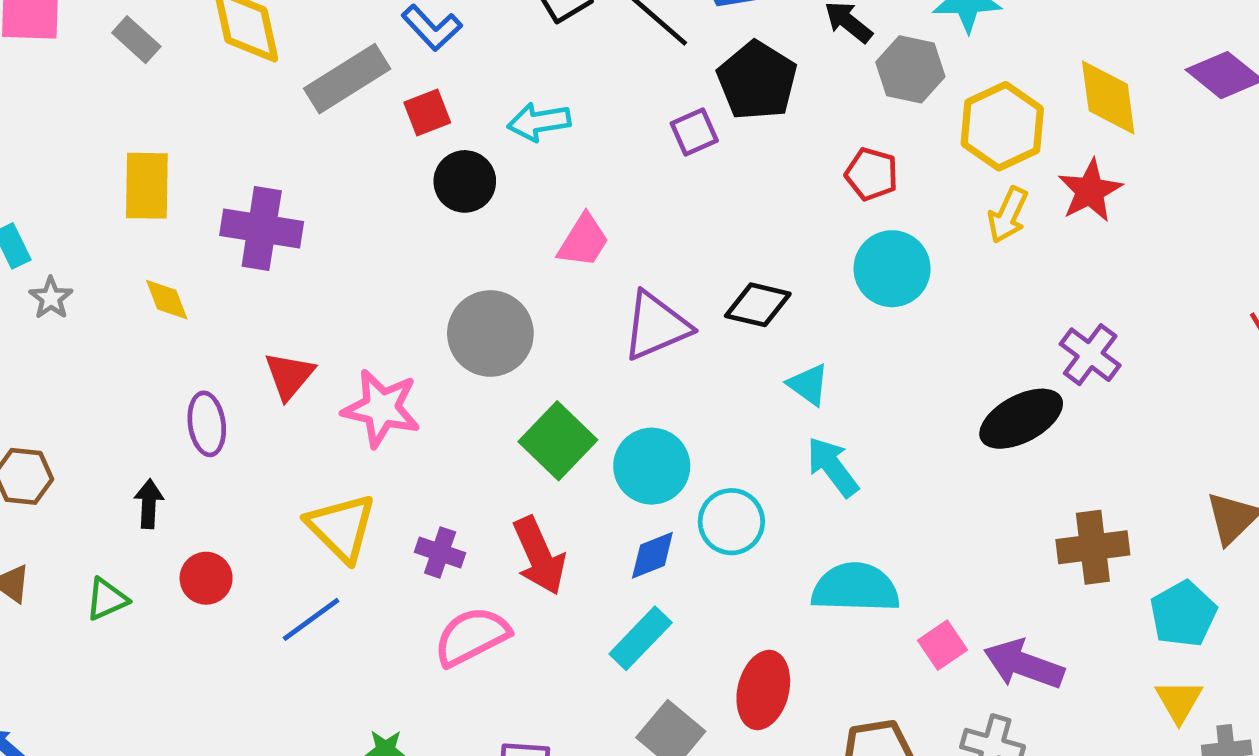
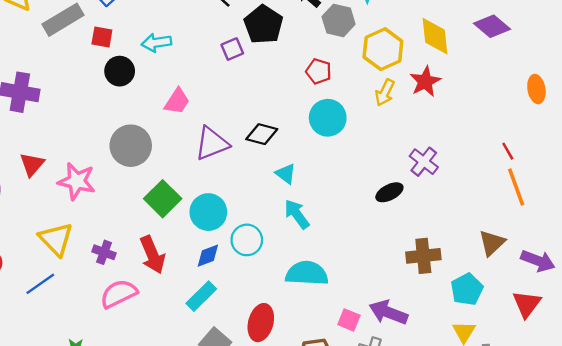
red square: (427, 112) -> (102, 37), turned 30
black ellipse: (1021, 419) -> (389, 192), size x0.7
pink square: (943, 645) -> (349, 320), moved, turned -35

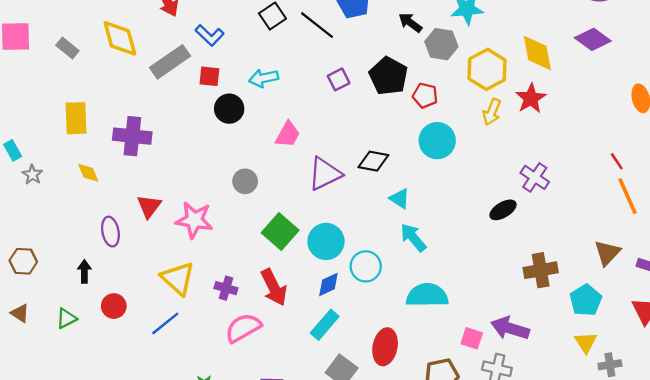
black pentagon: (264, 25) -> (388, 76), moved
gray circle: (131, 146) -> (245, 181), size x0.6

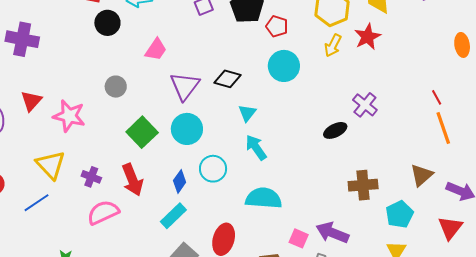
purple triangle: (325, 174) -> (185, 86), turned -32
cyan triangle: (400, 198) -> (247, 113), turned 30
cyan circle: (326, 241) -> (187, 129), moved
blue diamond: (328, 284) -> (180, 181), turned -35

